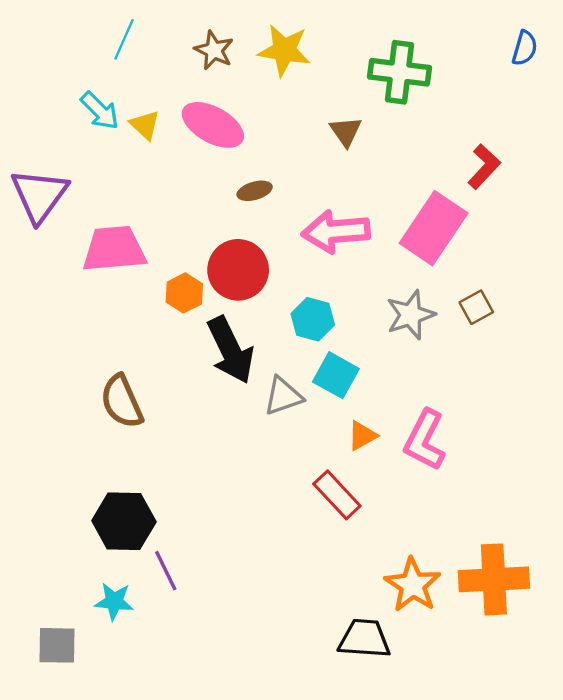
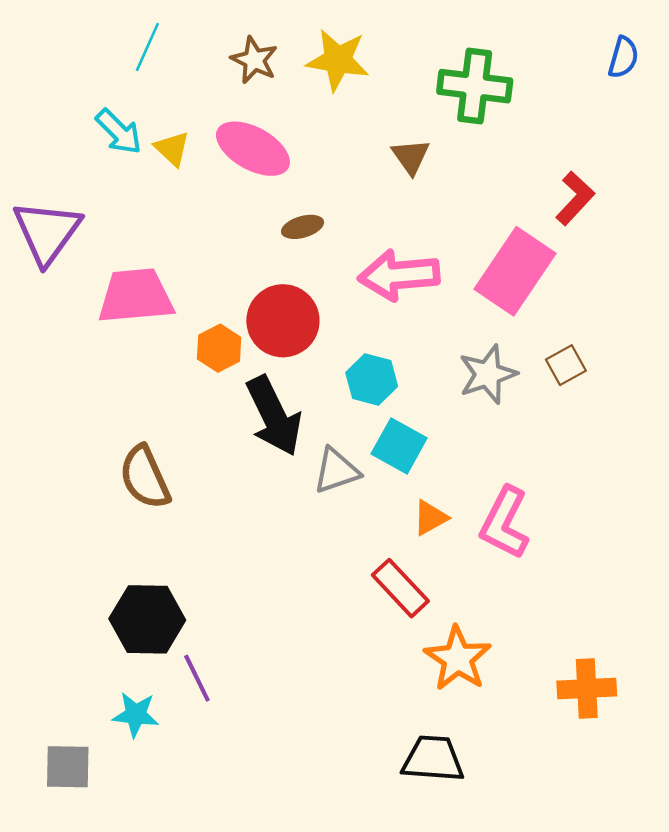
orange cross: (494, 579) -> (587, 689), size x0.7
orange star: (413, 585) -> (458, 659), moved

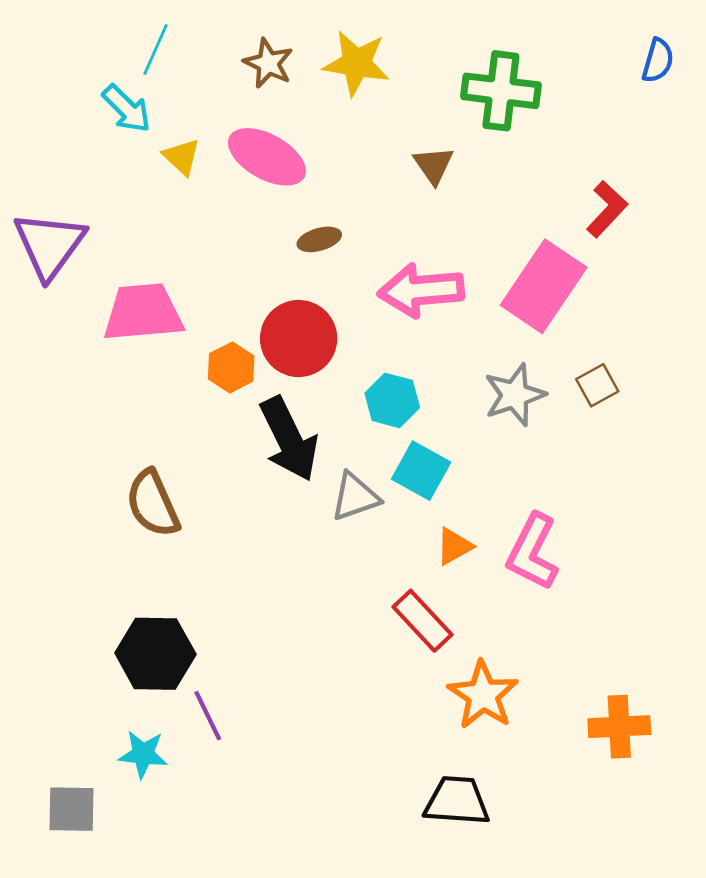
cyan arrow: (119, 132) -> (127, 109), moved

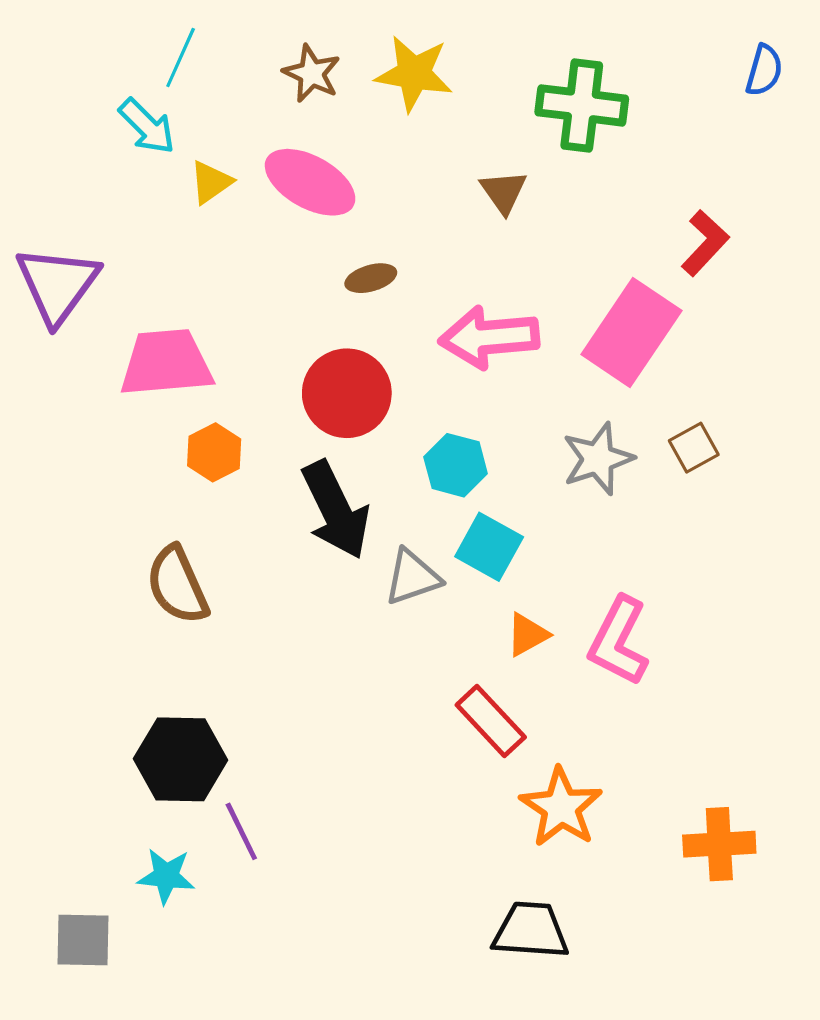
yellow triangle: (182, 157) -> (211, 182), turned 42
orange hexagon: (231, 367) -> (214, 452), moved

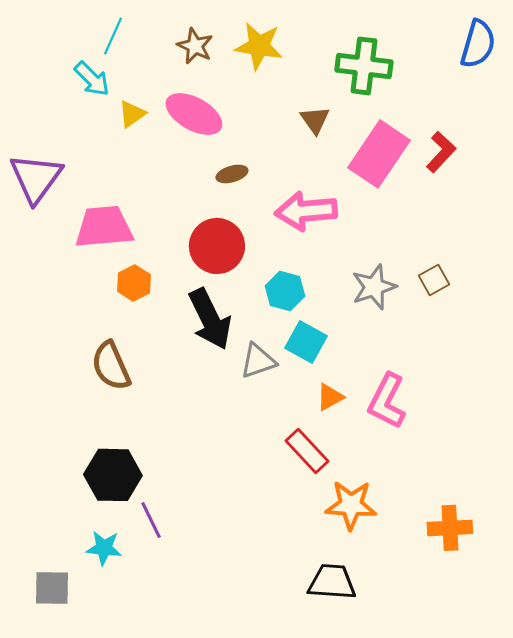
blue semicircle: (764, 70) -> (478, 44), size x1.5
pink rectangle: (631, 333) -> (379, 154), moved
orange star: (561, 807) -> (351, 505), turned -30

